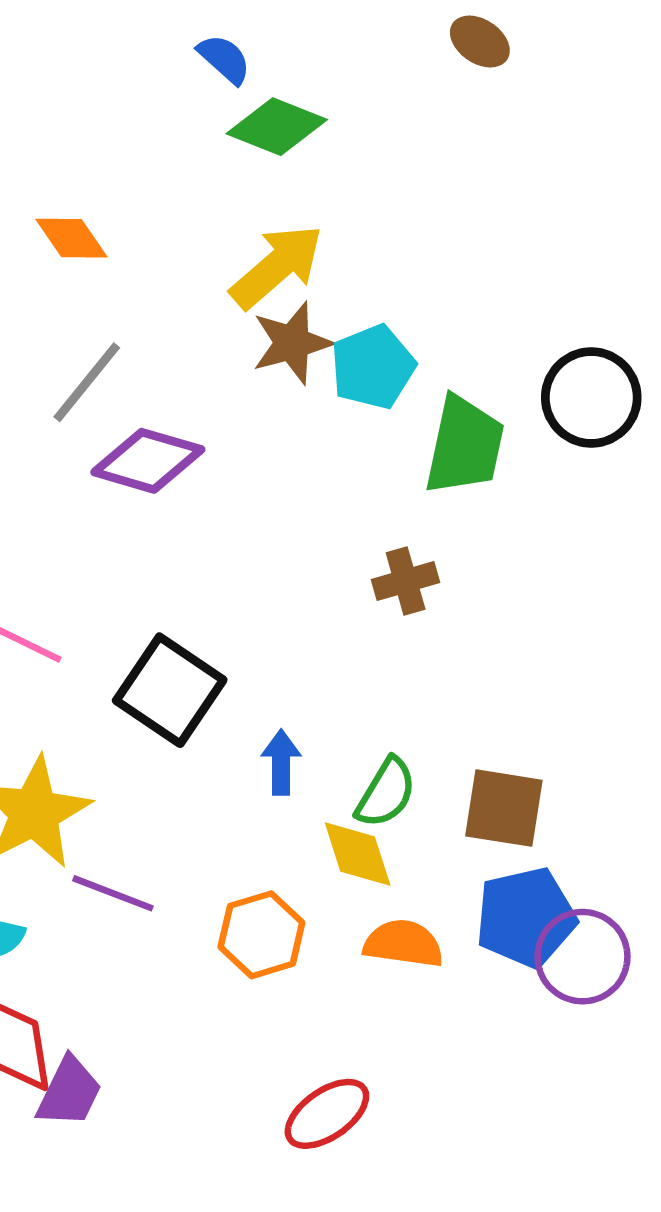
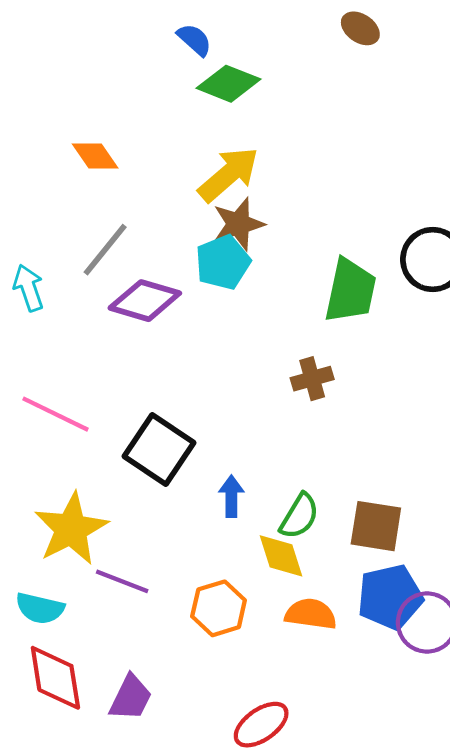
cyan pentagon: (373, 367) -> (223, 262), moved
purple trapezoid: (69, 1092) -> (131, 698), moved

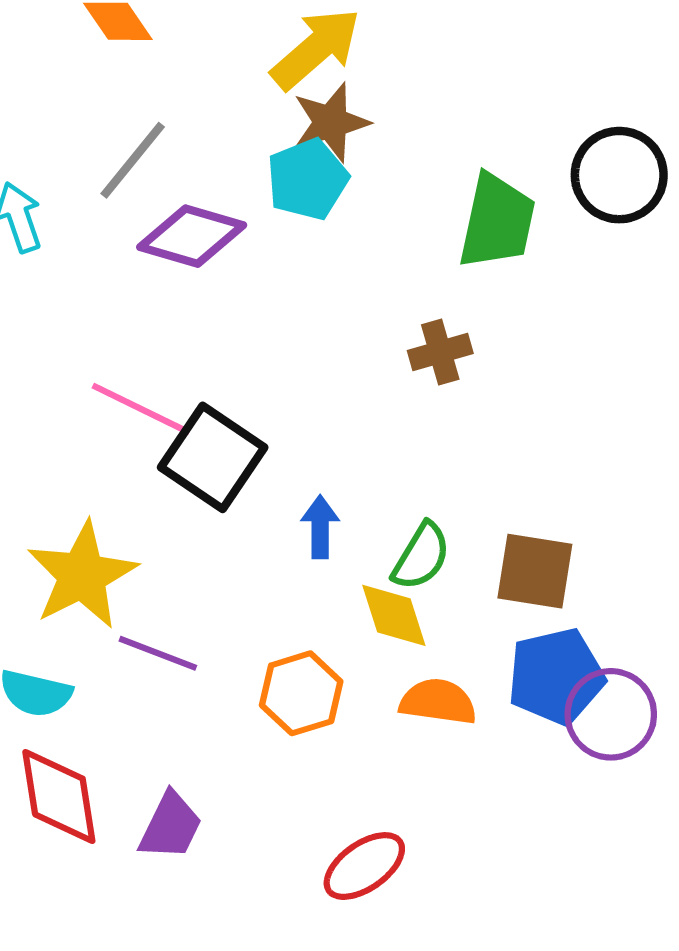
pink line: (55, 414) -> (141, 409), moved

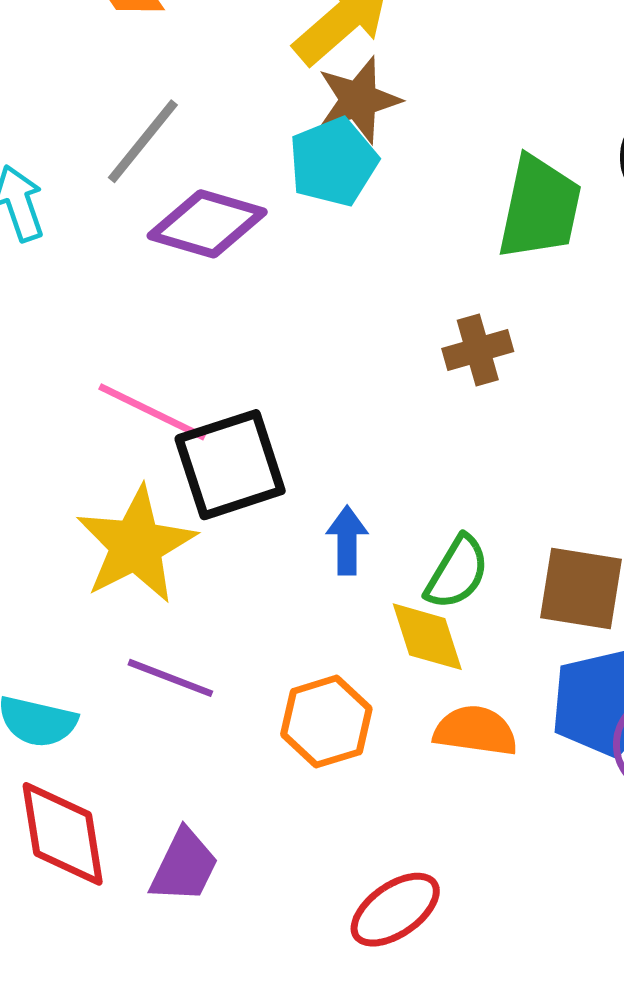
black square: (213, 457) -> (230, 465), turned 38
yellow star: (82, 575) -> (136, 545), moved

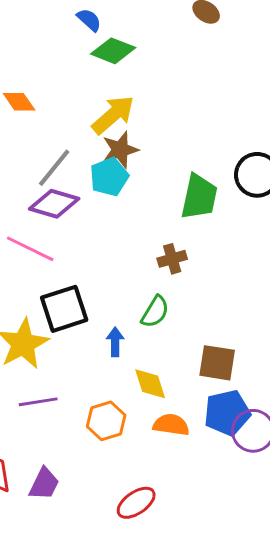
gray line: (143, 141) -> (54, 168), moved
pink line: (152, 412) -> (30, 249), moved
green semicircle: (457, 572) -> (155, 312), moved
purple line: (170, 678) -> (38, 402), turned -30

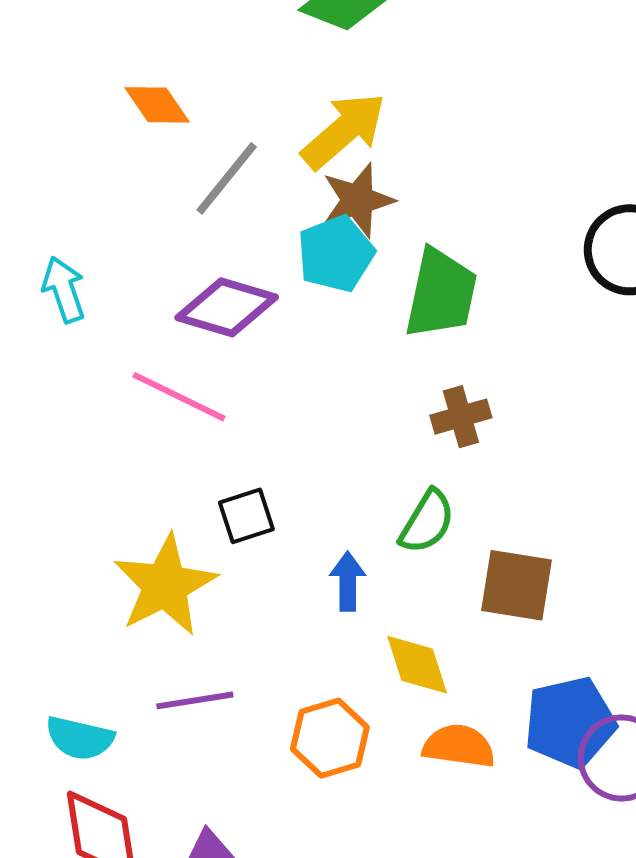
gray line: (54, 168) -> (227, 178), moved
green trapezoid: (199, 197) -> (441, 293), moved
black square: (64, 309) -> (246, 516), size x0.6
brown square: (217, 363) -> (516, 585), moved

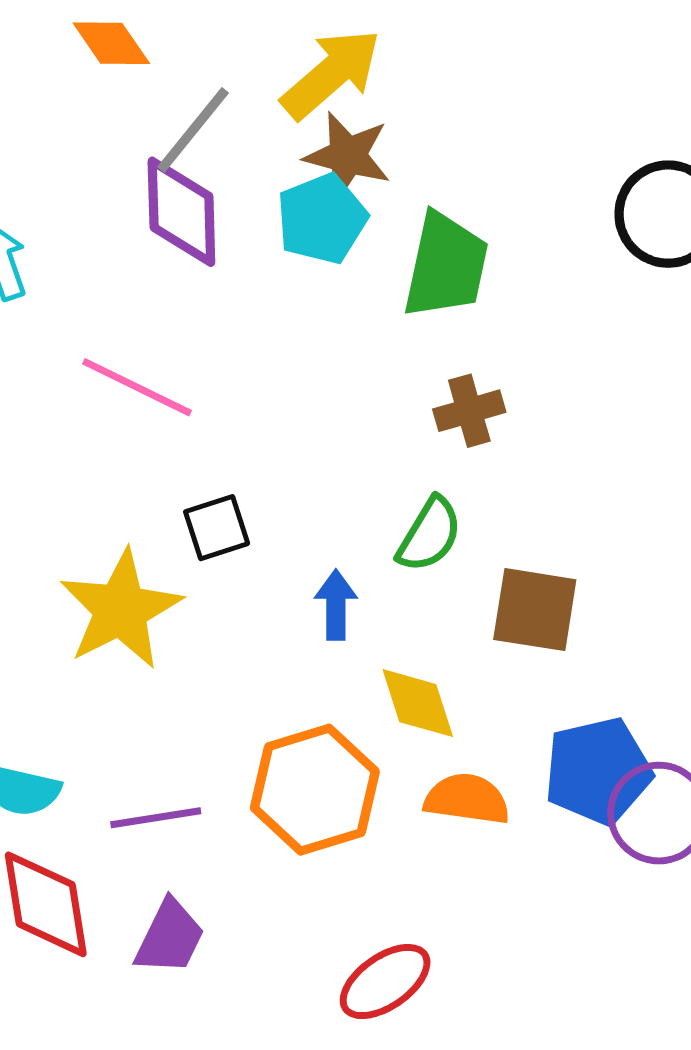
brown star: (358, 200) -> (348, 156), turned 30
purple diamond: (227, 307) -> (181, 212), moved, turned 72
purple line: (195, 700) -> (156, 818), moved
orange hexagon: (330, 738) -> (315, 790), size x1.4

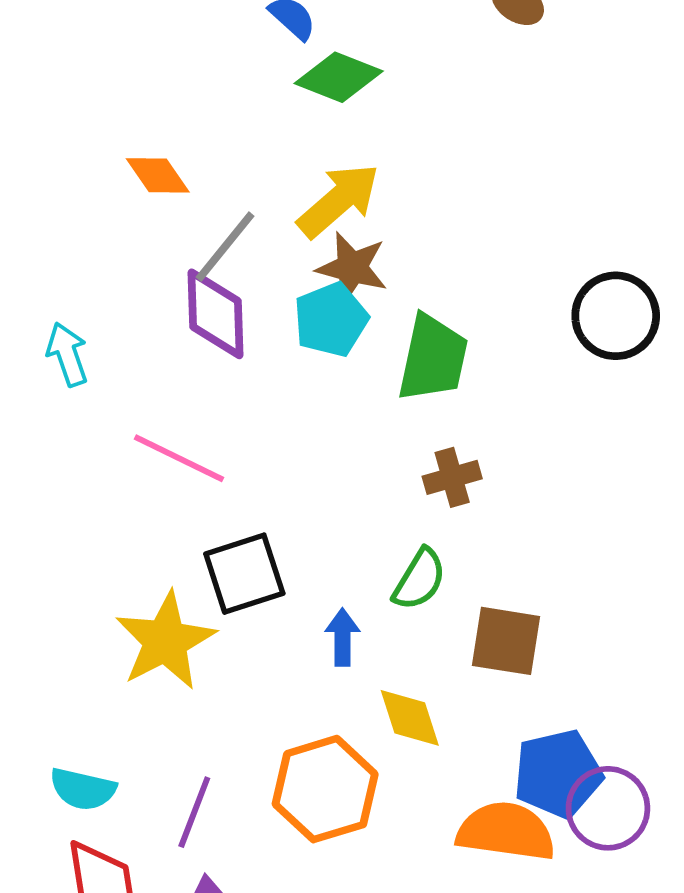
black square: (217, 528) -> (244, 574), size x1.5
orange semicircle: (467, 799) -> (506, 831), moved, size x1.4
purple line: (156, 818) -> (194, 812), turned -60

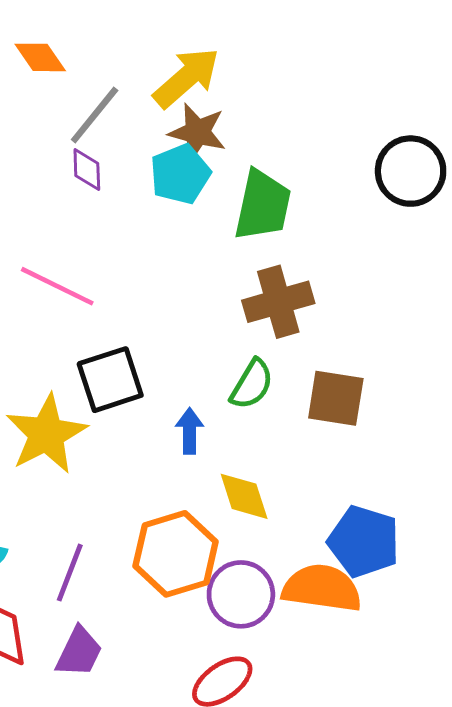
purple diamond: (215, 314) -> (87, 169), size x0.6
brown cross: (452, 477) -> (278, 302), size x1.5
brown square: (506, 641) -> (336, 398), moved
blue pentagon: (558, 774) -> (364, 541), turned 30
purple circle: (608, 808) -> (241, 594), moved

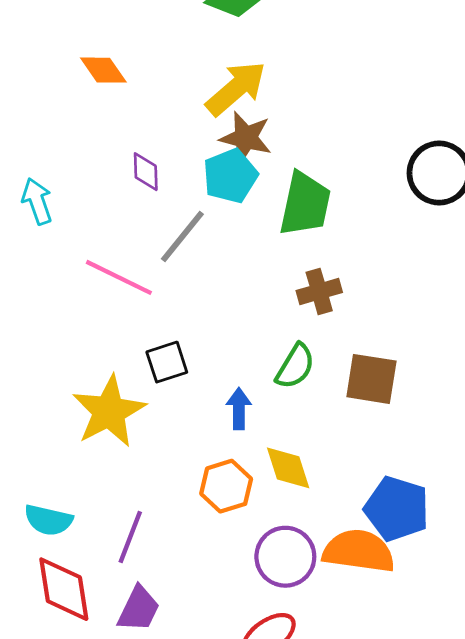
gray line: (95, 115) -> (182, 236), moved
brown cross: (278, 302) -> (319, 291), size x0.7
black square: (110, 380) -> (167, 362), size x0.7
orange hexagon: (176, 554) -> (226, 486), moved, size x0.7

